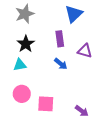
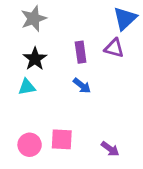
blue triangle: (74, 14) -> (125, 19), moved
purple triangle: (85, 51) -> (114, 48), moved
pink circle: (22, 94) -> (30, 145), moved

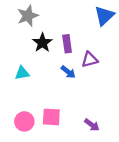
purple triangle: (114, 48) -> (90, 60), moved, turned -30
black star: (35, 59) -> (42, 43), moved

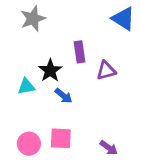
blue triangle: (104, 16) -> (123, 19), turned -45
black star: (42, 43) -> (50, 71), moved
blue arrow: (68, 72) -> (64, 96), moved

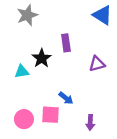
purple triangle: (106, 71) -> (97, 64), moved
blue arrow: (64, 96) -> (66, 98), moved
purple arrow: (109, 148) -> (90, 122), turned 56

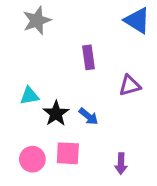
black star: (42, 58) -> (56, 113), moved
blue arrow: (66, 98) -> (88, 116), moved

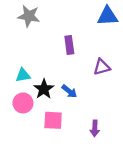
gray star: (37, 20) -> (29, 16), turned 30
blue triangle: (137, 20) -> (108, 16), turned -35
pink circle: (32, 159) -> (23, 103), moved

